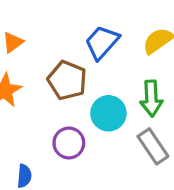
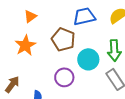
blue trapezoid: (102, 42) -> (84, 16), turned 35

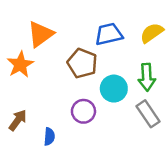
orange triangle: (30, 16) -> (40, 34), size x1.6
orange star: (25, 45) -> (20, 64), moved

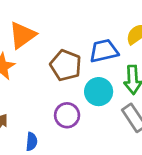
blue trapezoid: (109, 34) -> (104, 51), moved

